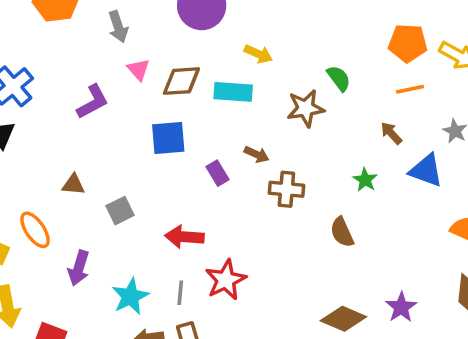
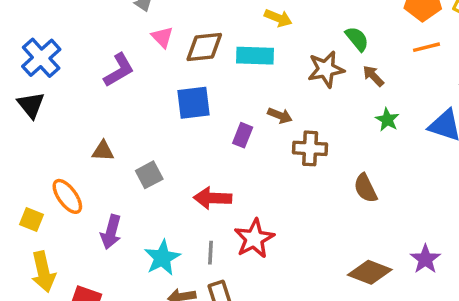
brown arrow: (391, 133) -> (373, 76), moved
purple rectangle: (218, 173) -> (243, 135), turned 55
green star: (365, 180) -> (387, 120), moved

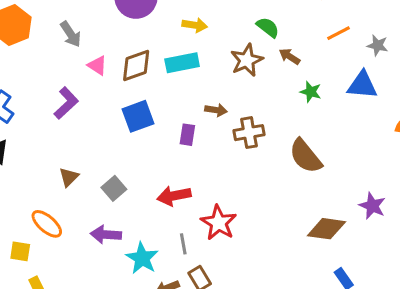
orange line: (427, 47) -> (338, 33), moved
brown triangle: (103, 151) -> (69, 177), turned -35
brown semicircle: (365, 188) -> (305, 156), size x1.4
purple arrow: (111, 232) -> (106, 235), moved, turned 92

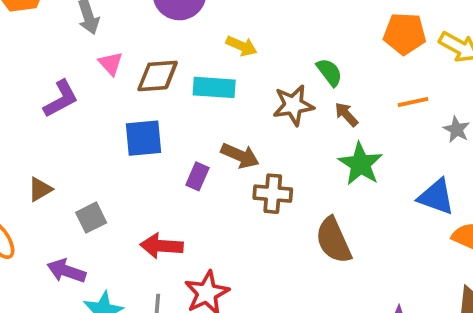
blue triangle: (362, 85) -> (436, 197), moved
green star: (311, 92) -> (361, 164), size x1.6
brown arrow: (216, 110) -> (240, 156), size x1.4

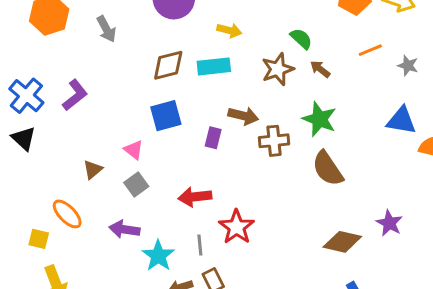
pink triangle: (111, 63) -> (134, 150), moved
purple L-shape: (61, 99) -> (75, 95), moved
green star: (361, 164) -> (319, 119), moved

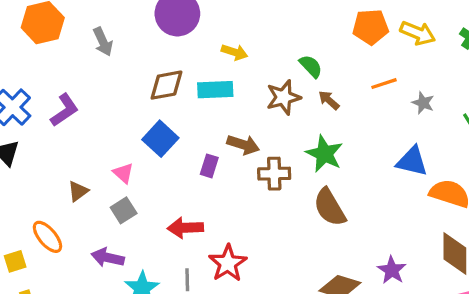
blue square: (166, 116) -> (160, 139), turned -36
yellow square: (39, 239) -> (15, 261), turned -35

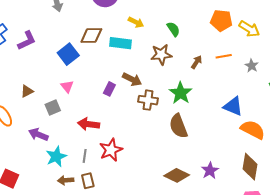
green semicircle: (311, 66) -> (173, 29), moved
brown arrow: (329, 100) -> (196, 62), moved, turned 72
gray star: (423, 103) -> (252, 66), moved
blue square: (160, 139) -> (68, 54), moved
pink triangle: (123, 173) -> (67, 86), moved

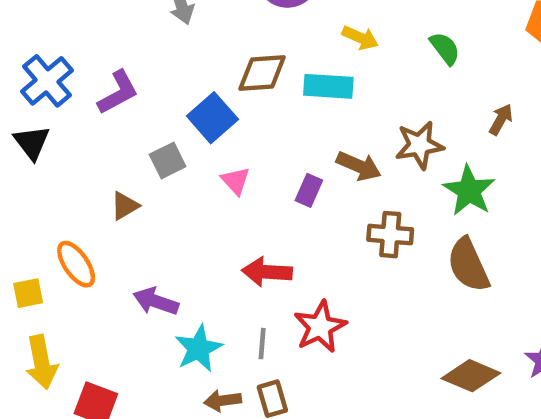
brown star: (161, 55) -> (419, 145), moved
pink triangle: (67, 86) -> (235, 181), moved
brown cross: (148, 100) -> (390, 235), moved
gray square: (53, 107) -> (168, 161), moved

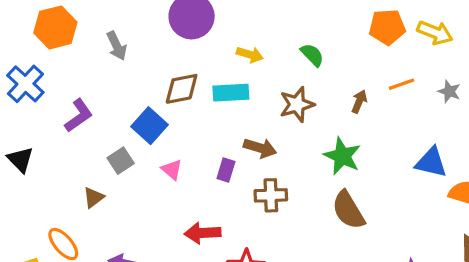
blue cross: (47, 81) -> (25, 84), moved
brown star: (419, 145) -> (297, 104), moved
brown cross: (390, 235) -> (271, 195), moved

